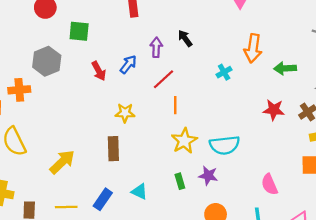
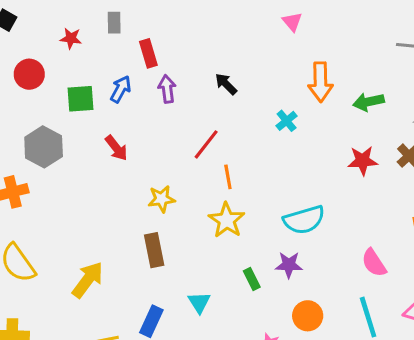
purple arrow: (156, 47) -> (167, 89), moved
blue arrow: (128, 64) -> (121, 89), moved
yellow star: (184, 141) -> (227, 220), moved
cyan triangle: (139, 192) -> (199, 302), turned 42

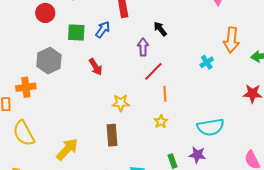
black arrow: (226, 84) -> (160, 29), moved
purple arrow: (167, 89) -> (143, 47), moved
yellow star: (227, 220) -> (161, 122), size x0.6

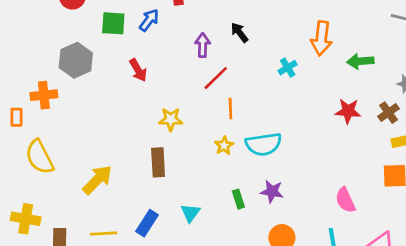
black arrow: (160, 29) -> (240, 33), moved
cyan semicircle: (211, 127) -> (264, 144), moved

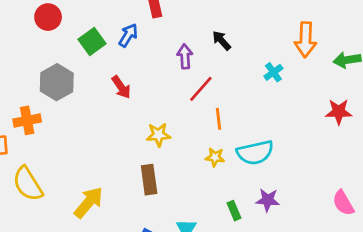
green square: (113, 23) -> (92, 42), turned -35
yellow star: (224, 146) -> (215, 157), turned -30

